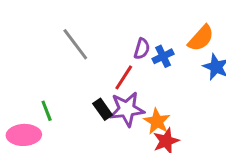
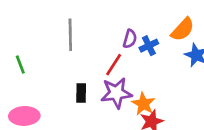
gray line: (75, 44) -> (70, 35), turned 36
black rectangle: (103, 109) -> (81, 93), moved, turned 36
green line: (47, 111) -> (20, 65), moved

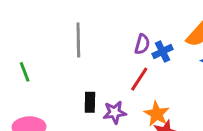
red line: (114, 65) -> (139, 79), moved
purple star: (116, 93) -> (115, 112), moved, size x0.7

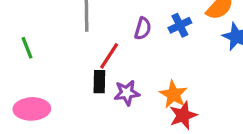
purple semicircle: (142, 44) -> (143, 28), moved
red line: (139, 79) -> (109, 56), moved

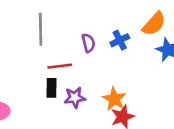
purple semicircle: (143, 28) -> (88, 43), turned -30
red line: (109, 56) -> (60, 66), turned 50

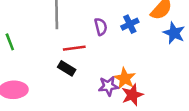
black rectangle: (52, 88) -> (67, 68), turned -60
purple star: (75, 98) -> (108, 86), moved

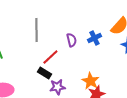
red line: (74, 48) -> (50, 57), turned -36
purple star: (108, 86) -> (57, 87), moved

